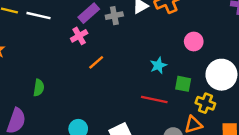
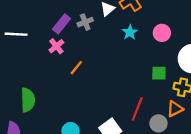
cyan star: (158, 65) -> (130, 32), moved
green semicircle: (39, 88) -> (28, 100), size x1.5
red line: (154, 99) -> (137, 109), moved, turned -70

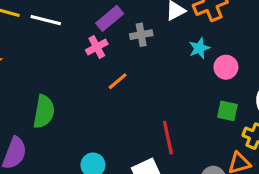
gray cross: (85, 22) -> (141, 35), moved
pink circle: (162, 33) -> (226, 67), moved
red line: (137, 109) -> (168, 138), moved, turned -45

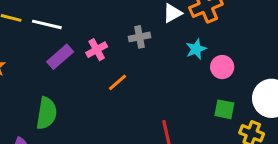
purple rectangle: (110, 18) -> (60, 57), moved

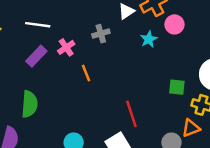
white line: (47, 24) -> (38, 25), moved
pink circle: (222, 67) -> (174, 24), moved
orange line: (117, 82) -> (86, 73), turned -66

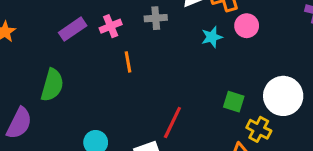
red line: (131, 114) -> (172, 123), turned 32

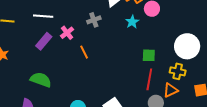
green semicircle: (52, 85) -> (41, 80), turned -70
green square: (234, 102) -> (149, 55), moved
red line: (172, 123) -> (149, 79), moved

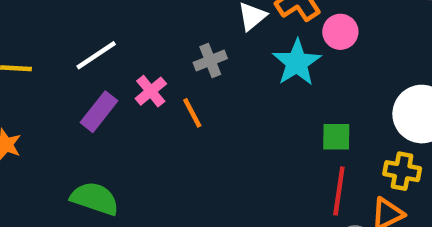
white line: (43, 16) -> (96, 55), turned -36
cyan star: (132, 22) -> (297, 63), size x1.5
orange line: (84, 52) -> (192, 113), moved

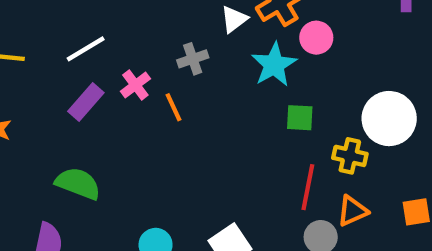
green square: (336, 137) -> (300, 118), moved
yellow cross: (402, 171) -> (350, 156), moved

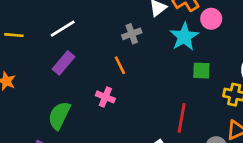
pink cross: (135, 85) -> (105, 97), moved, turned -30
green semicircle: (78, 183) -> (59, 115), turned -84
red line: (308, 187) -> (182, 118), moved

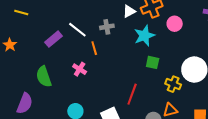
pink circle: (211, 19) -> (175, 24), moved
white line: (63, 29) -> (77, 30), moved, turned 60
green semicircle: (59, 115) -> (44, 77), turned -55

